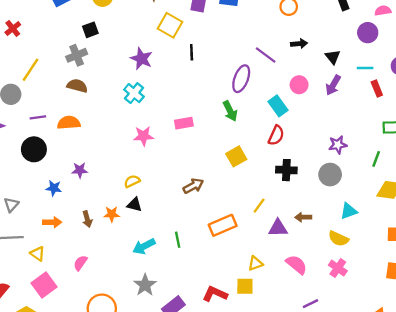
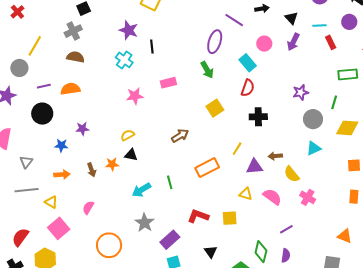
black line: (192, 52) -> (152, 46), moved
gray circle: (330, 175) -> (313, 119), moved
yellow semicircle: (338, 239) -> (292, 174), moved, turned 30
yellow triangle: (255, 263) -> (246, 194), moved, turned 40
red L-shape: (215, 294) -> (198, 216), moved

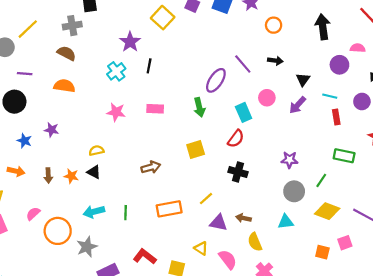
orange semicircle: (70, 89) -> (64, 86), moved
orange circle: (109, 245) -> (58, 231), moved

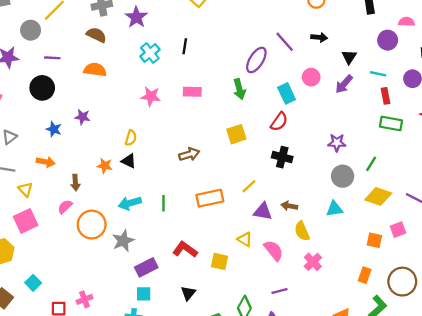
purple star: (130, 42) -> (136, 17), moved
yellow semicircle: (96, 151) -> (131, 138), turned 120
green rectangle: (344, 156) -> (391, 124), moved
brown arrow: (48, 175) -> (75, 183), moved

